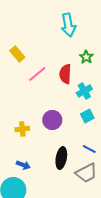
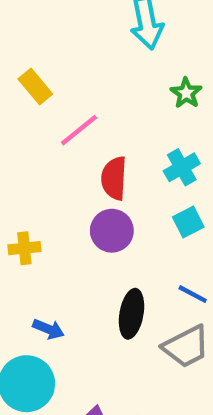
red semicircle: (65, 74) -> (114, 178), moved
yellow cross: (22, 129) -> (24, 248), moved

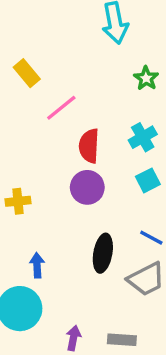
blue arrow: (48, 329) -> (37, 265), turned -115

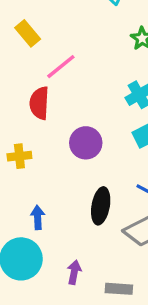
red semicircle: (89, 146) -> (39, 103), moved
purple arrow: (73, 338) -> (74, 272), moved

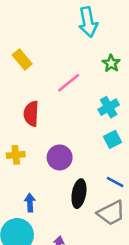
pink line: (61, 67) -> (69, 83), moved
purple circle: (86, 143) -> (60, 157), moved

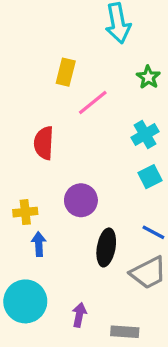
yellow rectangle: (22, 59) -> (66, 72), moved, turned 54
yellow cross: (16, 155) -> (25, 212), moved
blue arrow: (30, 203) -> (39, 244), moved

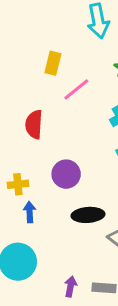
black ellipse: (106, 247) -> (88, 215), turned 76
purple arrow: (79, 315) -> (70, 286), moved

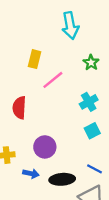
blue arrow: (30, 212) -> (31, 174), moved, turned 105

